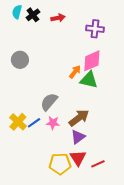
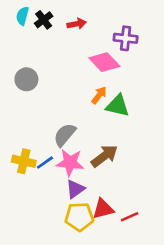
pink diamond: (92, 61) -> (104, 62), moved, turned 70
yellow cross: (18, 122) -> (24, 161), turned -30
pink star: (53, 123) -> (70, 163), size x1.5
purple triangle: (78, 137) -> (75, 189), moved
red triangle: (78, 158) -> (103, 209), turned 48

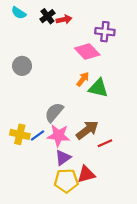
cyan semicircle: (22, 16) -> (19, 13), turned -72
black cross: (44, 20) -> (47, 16), moved
red line: (130, 217) -> (105, 143), moved

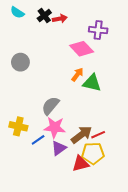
brown arrow: (87, 130) -> (82, 135), moved
blue line: (37, 136) -> (38, 140), moved
yellow pentagon: (66, 181) -> (93, 153), moved

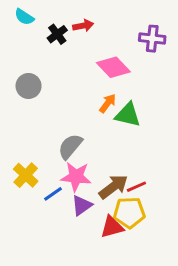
black cross: (44, 16) -> (57, 34), moved
purple cross: (98, 30) -> (152, 39), moved
yellow cross: (18, 126) -> (26, 175), turned 30

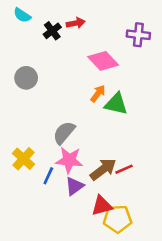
blue line: (53, 194) -> (48, 176), turned -30
yellow pentagon: (129, 213) -> (117, 219), moved

